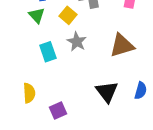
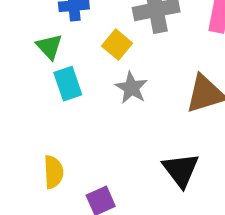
green triangle: (37, 15) -> (49, 47), moved
cyan rectangle: (48, 52) -> (68, 84), moved

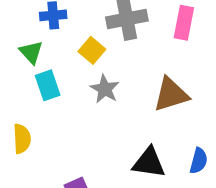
black triangle: (181, 170) -> (149, 163), turned -45
yellow semicircle: (53, 172) -> (22, 139), moved

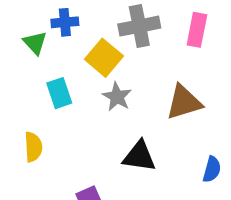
yellow square: (92, 50) -> (104, 58), size x1.4
green triangle: (31, 52) -> (35, 43), moved
black triangle: (149, 163) -> (139, 156), moved

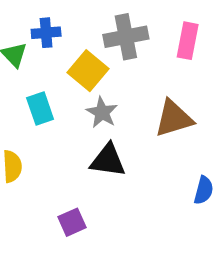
black triangle: (139, 156) -> (108, 160), moved

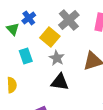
blue cross: (46, 33) -> (29, 18), turned -32
gray cross: (126, 37) -> (69, 20), turned -30

